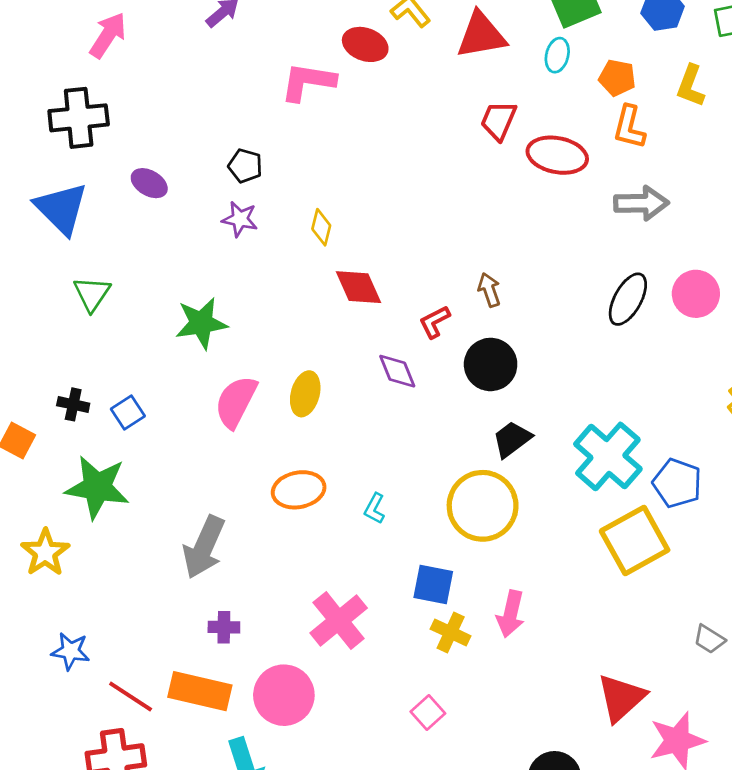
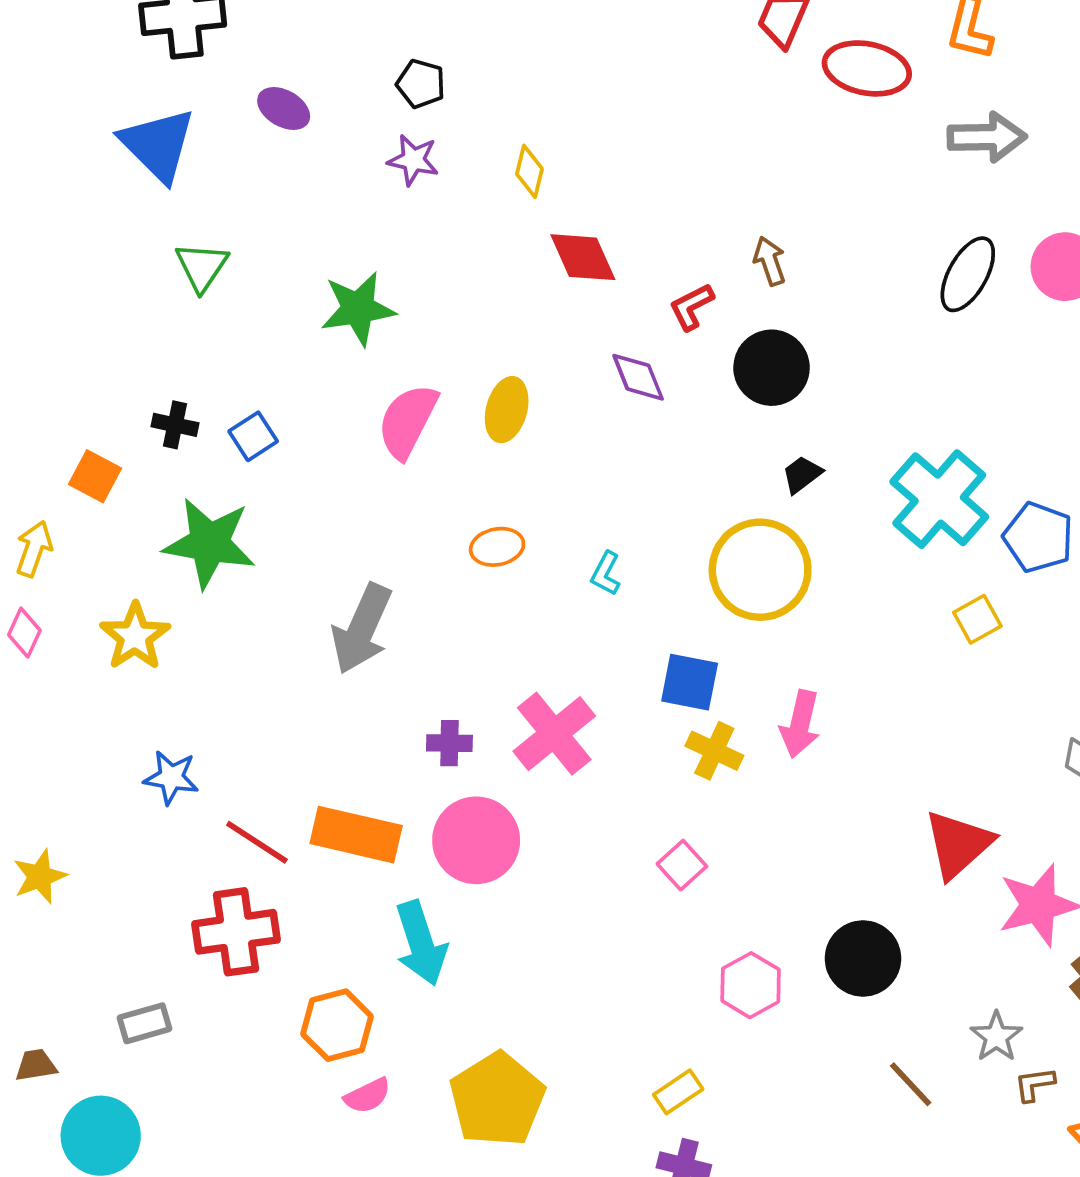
black trapezoid: (512, 439) -> (802, 474), size x0.7
orange ellipse: (299, 490) -> (497, 547), size x0.7
yellow square: (635, 540) -> (977, 619), size x0.5
purple cross: (224, 627) -> (449, 743), moved

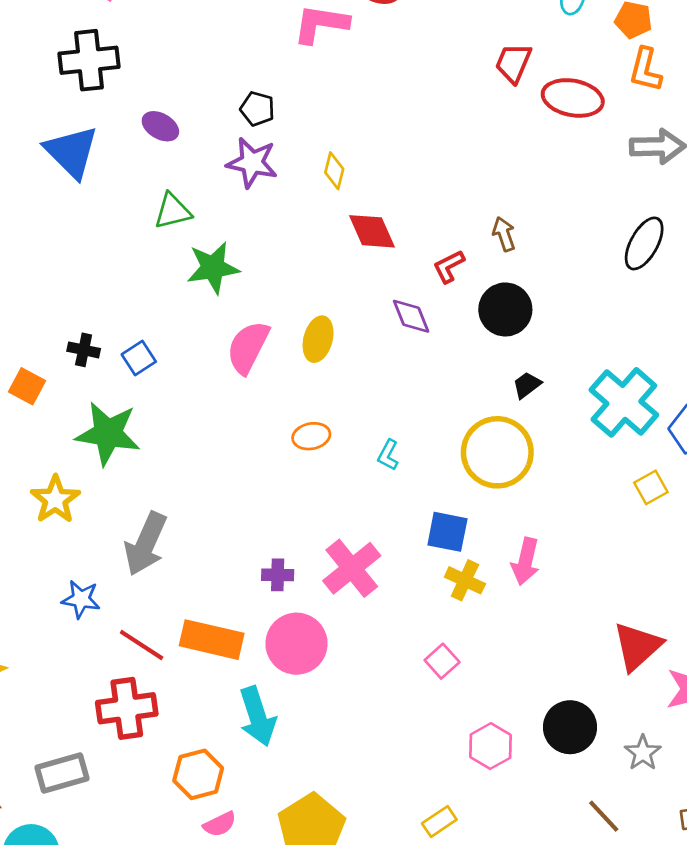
purple star: (413, 160) -> (252, 163), size x1.4
green triangle: (202, 267) -> (173, 211), moved, turned 42
gray arrow: (362, 629) -> (146, 544), moved
gray rectangle: (145, 1023) -> (62, 773), size x1.4
gray star: (996, 1037) -> (643, 753), moved

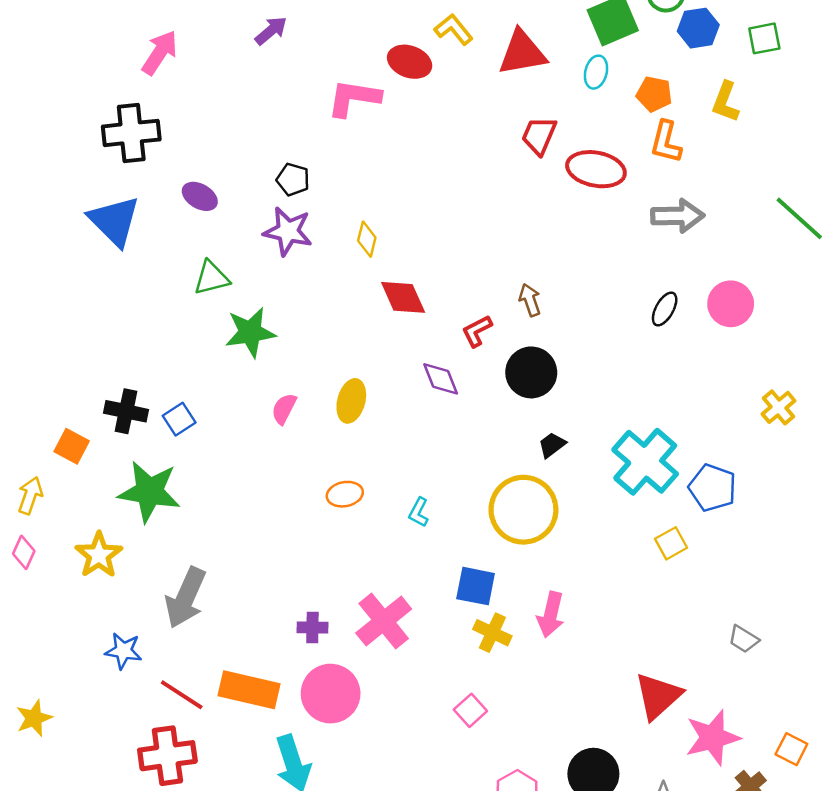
black ellipse: (644, 243) -> (665, 309), size x0.7
pink semicircle: (248, 347) -> (284, 409), size x0.6
black cross: (84, 350) -> (126, 411), size x1.4

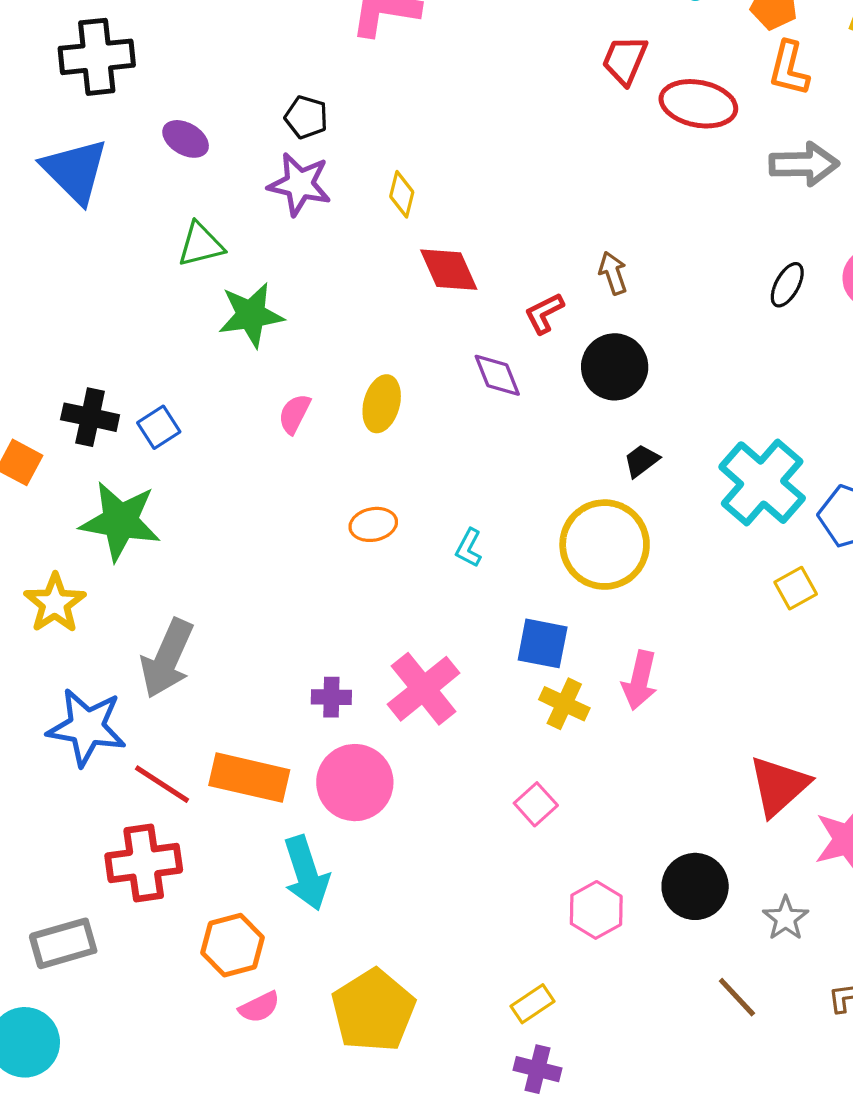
blue star: (123, 651) -> (87, 727), size x1.6

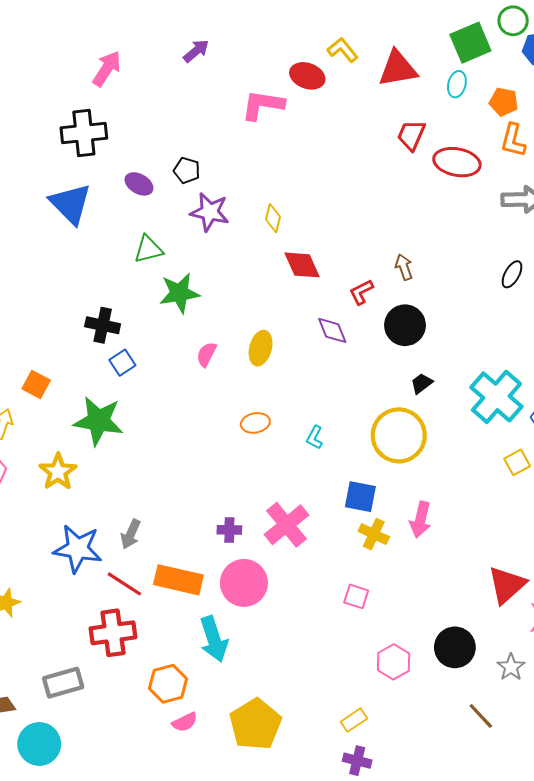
black pentagon: (306, 117) -> (187, 170), moved
black cross: (90, 417) -> (103, 325), moved
gray arrow: (167, 659) -> (131, 534), moved, size x0.6
pink square: (536, 804) -> (356, 596), turned -30

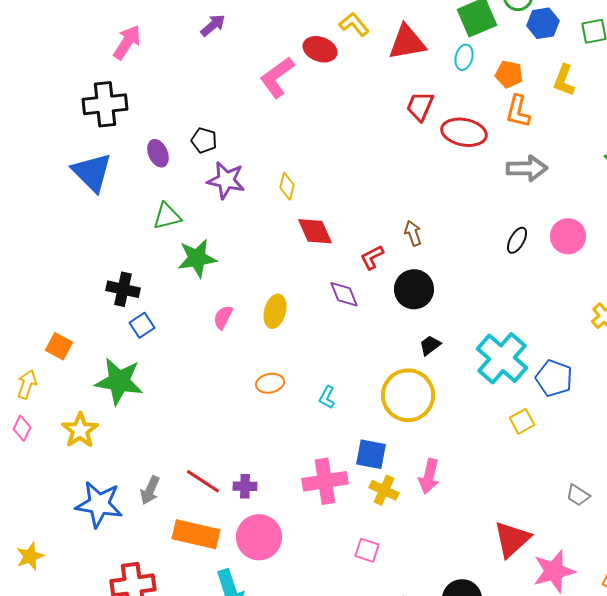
pink L-shape: (263, 105) -> (277, 77), turned -45
purple ellipse: (139, 184) -> (158, 153), turned 36
pink cross: (287, 525) -> (325, 481), moved, turned 30
red line: (124, 584) -> (203, 481), moved

